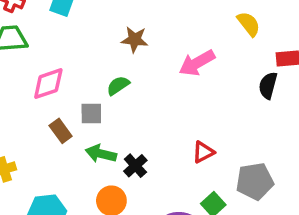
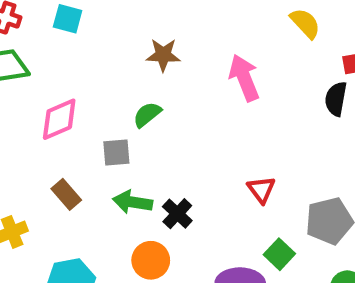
pink arrow: (197, 63) -> (244, 78), turned 102
brown rectangle: (61, 131) -> (66, 194), moved
red triangle: (203, 152) -> (261, 190), turned -35

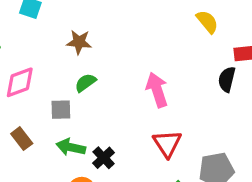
brown star: (163, 55) -> (79, 42), moved
pink arrow: (244, 78) -> (157, 90), moved
red triangle: (261, 190) -> (167, 144), size x1.4

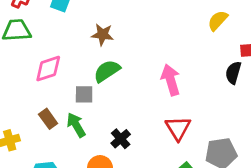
yellow semicircle: (207, 22) -> (218, 21), turned -100
green semicircle: (85, 83) -> (107, 71), size x1.4
green arrow: (71, 147) -> (76, 125), moved, turned 45

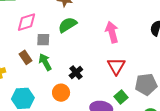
gray square: (84, 94) -> (43, 40), moved

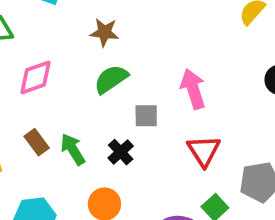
gray square: (43, 40) -> (146, 116), moved
black cross: (76, 72) -> (121, 152), moved

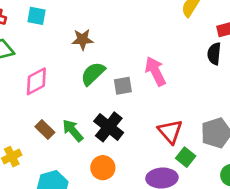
gray square: (146, 116) -> (123, 86), moved
red triangle: (204, 151) -> (170, 132), moved
black cross: (121, 152) -> (109, 127), size x1.5

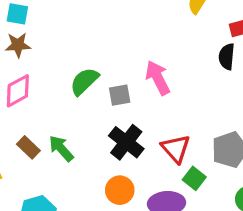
brown star: (82, 39) -> (18, 45), moved
black cross: (109, 127) -> (126, 142), moved
orange circle: (103, 168) -> (120, 190), moved

